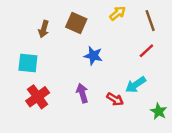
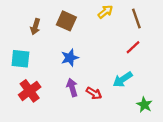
blue star: (93, 56) -> (70, 58), moved, turned -30
red arrow: (115, 99) -> (94, 93), moved

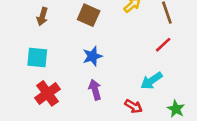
brown arrow: (35, 27) -> (42, 16), moved
red arrow: (94, 93) -> (134, 106), moved

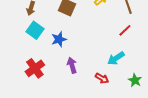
blue star: (92, 56) -> (59, 39), moved
cyan square: (37, 58) -> (35, 30), moved, turned 30

